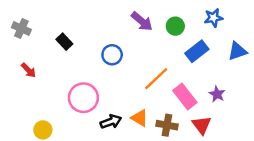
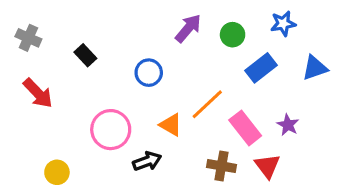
purple arrow: (142, 21) -> (188, 28), turned -90
red arrow: (29, 70) -> (38, 93), size x1.5
orange triangle: (140, 118) -> (171, 125), moved

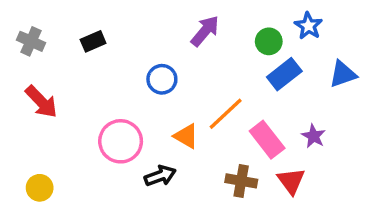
blue star: (283, 24) -> (308, 26), turned -30
green circle: (233, 35) -> (269, 41), moved
black rectangle: (85, 55) -> (93, 41), moved, turned -70
yellow circle: (57, 172) -> (40, 188), moved

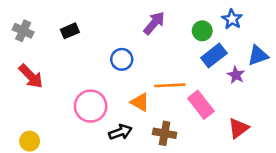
orange line: (226, 114) -> (170, 85), turned 40
purple star: (314, 136) -> (236, 75), moved
brown cross: (241, 181) -> (165, 133), moved
red triangle: (291, 181) -> (239, 128), moved, turned 30

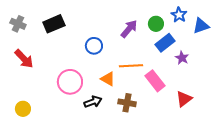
purple arrow: (154, 23) -> (129, 29), moved
black rectangle: (70, 31) -> (54, 24), size x1.5
blue triangle: (258, 55) -> (201, 26), moved

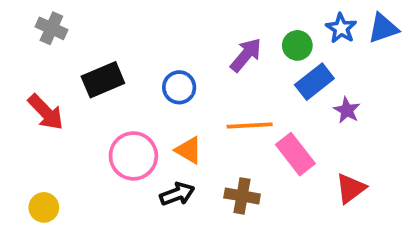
gray cross: (18, 24) -> (51, 28), moved
black rectangle: (54, 24) -> (103, 80), moved
blue triangle: (201, 26) -> (383, 28), moved
orange triangle: (108, 79) -> (189, 150), moved

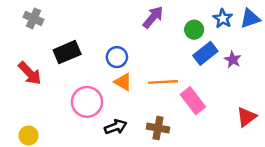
purple arrow: (246, 55) -> (153, 17), moved
purple star: (347, 110) -> (233, 60), moved
orange triangle: (189, 150) -> (123, 82), moved
red triangle: (351, 188) -> (246, 117), moved

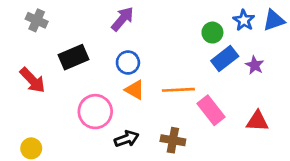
purple arrow: (153, 17) -> (122, 19), moved
red triangle: (246, 117) -> (257, 121), moved, turned 40

